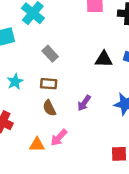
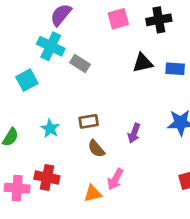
gray rectangle: (50, 54) -> (80, 64), moved
black triangle: (104, 59) -> (143, 63), moved

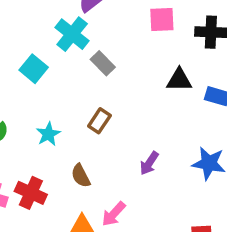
cyan square: (27, 80) -> (34, 69), turned -35
brown rectangle: (89, 121) -> (99, 121), moved, turned -60
brown semicircle: (96, 149) -> (81, 176), moved

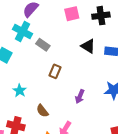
black triangle: (179, 80) -> (88, 46), turned 42
brown rectangle: (99, 121) -> (55, 71), moved

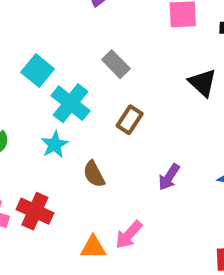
cyan cross: (22, 31) -> (71, 103), moved
brown semicircle: (42, 111) -> (94, 174), moved

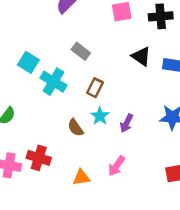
cyan star: (55, 145) -> (100, 116), moved
pink arrow: (129, 235) -> (116, 166), moved

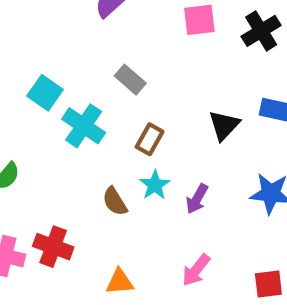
black cross: (161, 16) -> (261, 31), turned -30
black triangle: (141, 56) -> (224, 125), moved, turned 35
pink arrow: (116, 166) -> (196, 270), moved

